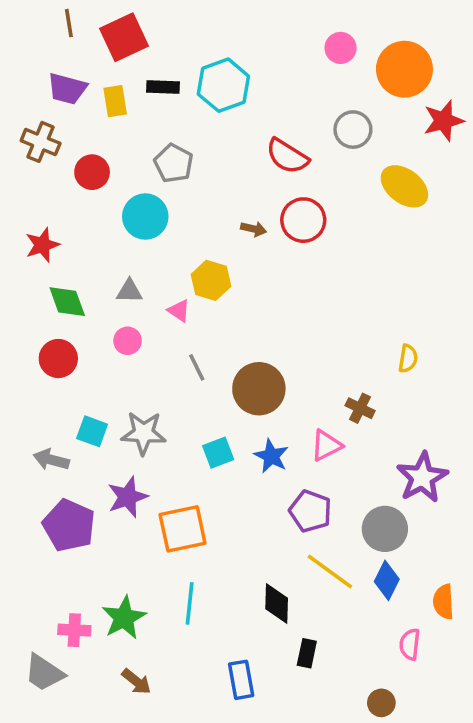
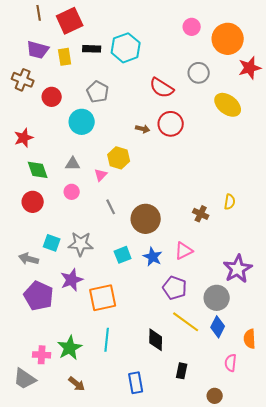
pink triangle: (179, 311) -> (101, 175), turned 40
brown cross: (360, 408) -> (201, 214), moved
black rectangle: (307, 653) -> (182, 371), moved

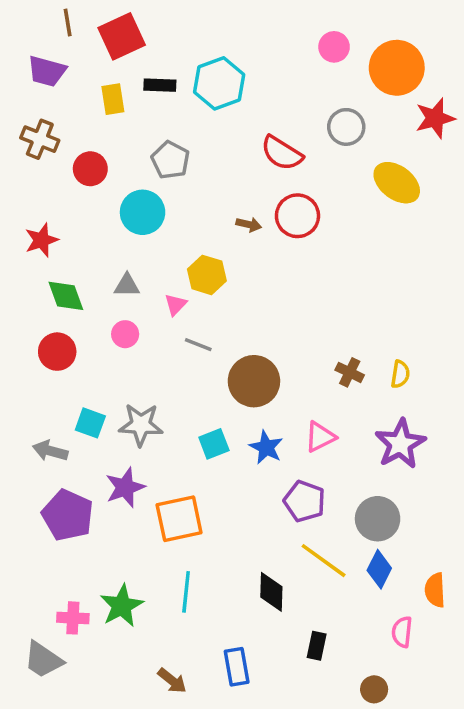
purple trapezoid: (38, 50) -> (47, 71), moved
yellow semicircle: (230, 202) -> (400, 374), moved
gray line: (111, 207) -> (198, 345), moved, turned -42
purple star: (238, 269) -> (400, 444), moved
brown arrow: (77, 384) -> (172, 681), moved

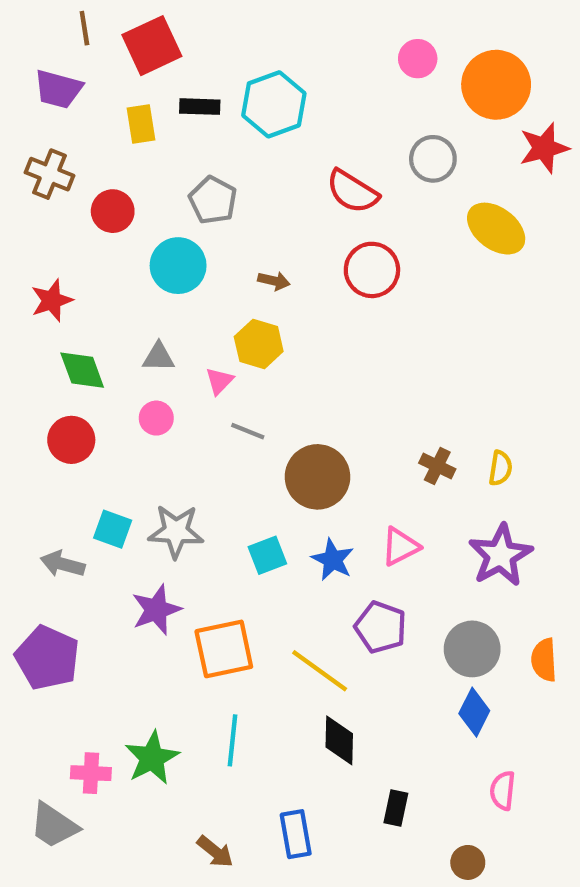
brown arrow: (249, 224) -> (274, 281), moved
purple pentagon: (68, 515) -> (47, 658), moved
yellow line: (324, 561) -> (320, 671), moved
orange semicircle: (435, 590) -> (544, 660), moved

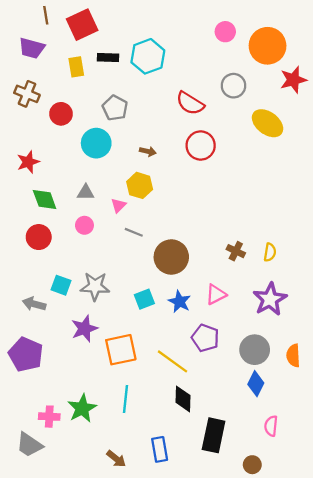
black rectangle: (396, 808) -> (214, 435), size x1.8

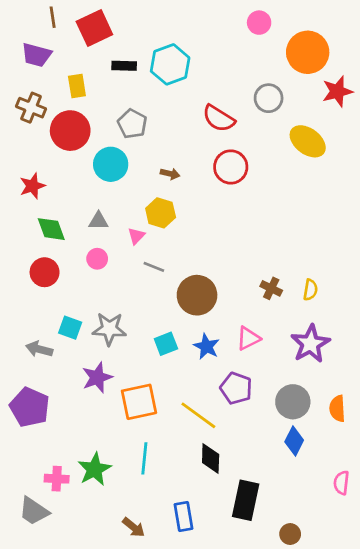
pink circle: (225, 32) -> (259, 23), moved
yellow rectangle: (76, 67) -> (77, 86), moved
red circle: (61, 114) -> (70, 131), size x1.5
pink semicircle: (271, 426) -> (341, 483), moved

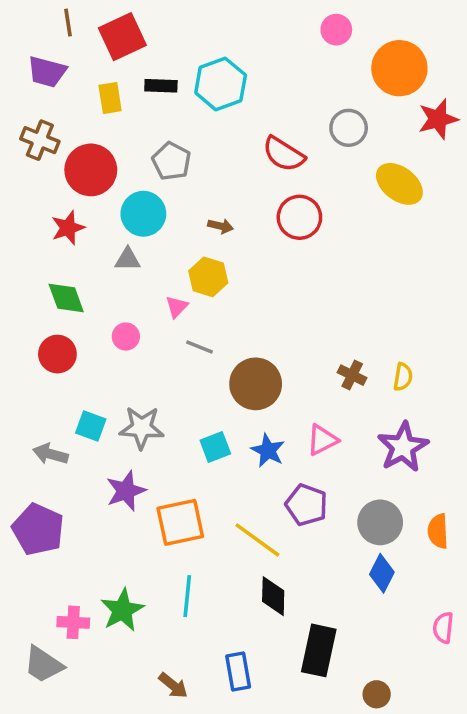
yellow rectangle: (77, 86) -> (110, 98), moved
red star: (32, 186) -> (68, 228), moved
gray triangle: (99, 221) -> (128, 259), moved

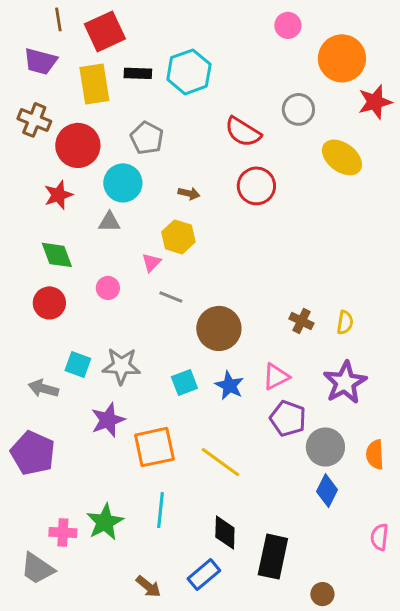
yellow rectangle: (110, 98) -> (94, 84), size x1.5
purple pentagon: (306, 505) -> (288, 419), moved
black diamond: (273, 596) -> (225, 533), moved
blue rectangle: (238, 671) -> (204, 575), turned 60

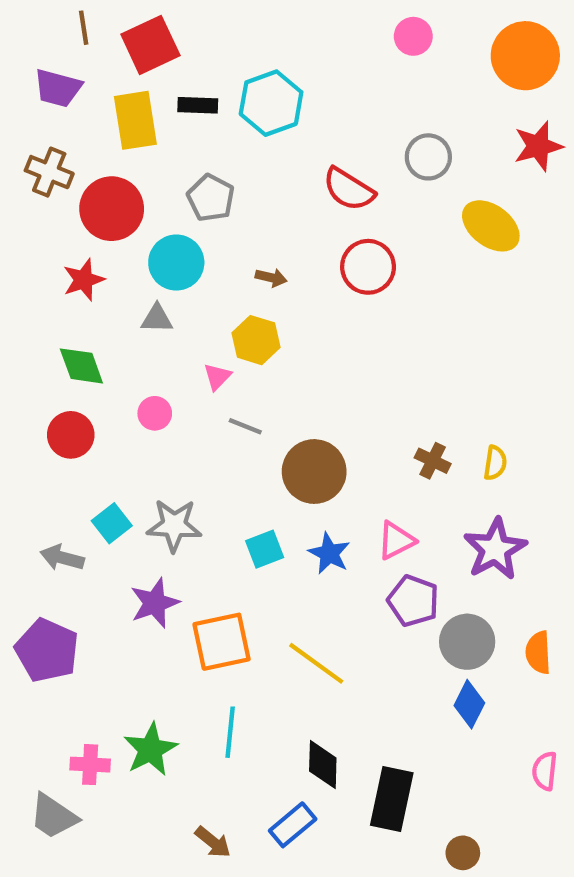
orange circle: (342, 58) -> (525, 56), moved
cyan square: (78, 364) -> (112, 523), turned 32

